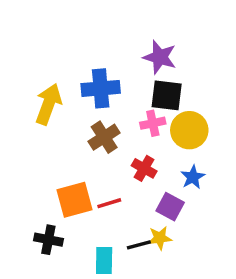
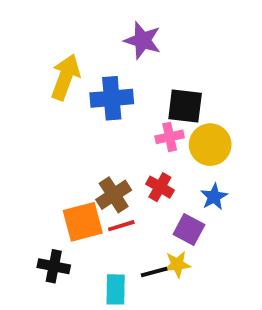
purple star: (160, 57) -> (143, 40), moved
yellow arrow: (48, 104) -> (65, 77), moved
brown cross: (104, 137) -> (114, 195), moved

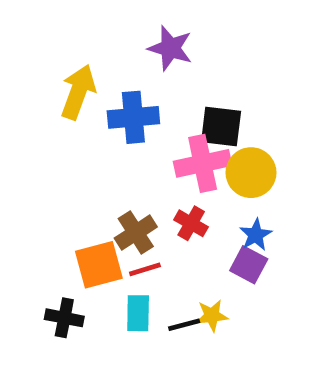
pink cross: (170, 137) -> (203, 163), size x1.6
purple square: (189, 230) -> (249, 265), moved
cyan rectangle: (116, 289) -> (138, 313), moved

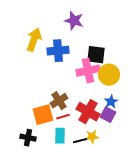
red cross: (191, 223) -> (88, 112), moved, size x1.6

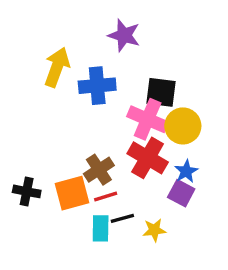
pink cross: (88, 71) -> (148, 119), turned 35
red cross: (88, 112) -> (148, 158), moved
black cross: (28, 138) -> (27, 191), moved
black line: (80, 141) -> (122, 218), moved

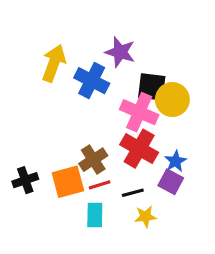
purple star: (124, 35) -> (120, 52), moved
blue cross: (97, 86) -> (92, 81), turned 32
yellow circle: (183, 126) -> (172, 100), moved
black cross: (27, 191) -> (25, 180), turned -30
black line: (122, 218) -> (133, 193), moved

